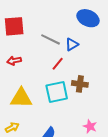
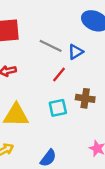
cyan square: (57, 92) -> (58, 108), size x0.7

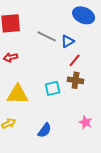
red line: (59, 75) -> (75, 60), moved

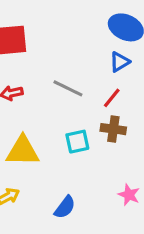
gray line: (47, 36) -> (68, 88), moved
blue triangle: (68, 41) -> (120, 62), moved

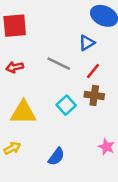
blue triangle: (120, 62) -> (87, 43), moved
cyan square: (77, 142) -> (66, 105), turned -30

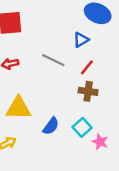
cyan square: (66, 105) -> (82, 127), moved
blue semicircle: (56, 157) -> (51, 126), moved

